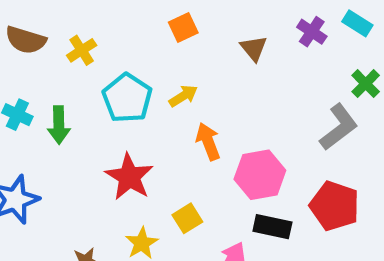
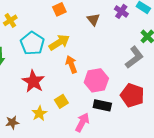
yellow arrow: (183, 96) -> (59, 42), size x1.5

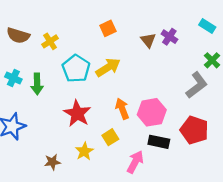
purple cross: (121, 11) -> (169, 37), moved
orange arrow: (71, 64) -> (122, 109), moved

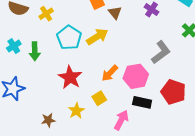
brown triangle: (148, 40) -> (115, 13), moved
cyan cross: (13, 78) -> (14, 46), turned 32
gray L-shape: (197, 85) -> (161, 52), moved
orange arrow: (122, 109) -> (110, 73), turned -114

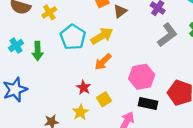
brown triangle: (115, 13) -> (120, 11), turned 32
gray L-shape: (161, 52) -> (167, 35), moved
orange arrow: (110, 73) -> (103, 62), moved
red star: (70, 77) -> (84, 87), moved, size x0.6

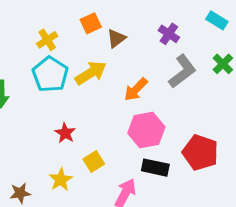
yellow cross: (49, 12) -> (47, 40), moved
orange arrow: (103, 62) -> (136, 89), moved
red star: (84, 87) -> (65, 133), moved

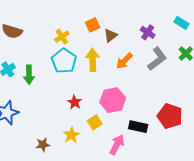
yellow arrow: (91, 73) -> (93, 60), turned -60
orange arrow: (136, 89) -> (124, 61), moved
pink hexagon: (146, 130) -> (113, 100), moved

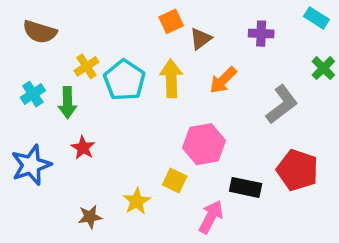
purple cross: (148, 32) -> (261, 34), turned -32
yellow cross: (62, 37) -> (86, 66), moved
gray L-shape: (157, 59) -> (282, 104), moved
red star: (75, 102) -> (83, 148), moved
yellow square: (95, 122) -> (175, 181), turned -32

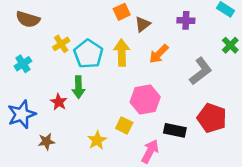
green arrow: (67, 103) -> (78, 87), moved
brown star: (90, 217) -> (46, 141), moved

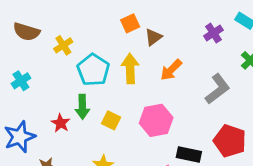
purple cross: (186, 20) -> (213, 33), moved, turned -35
yellow cross: (61, 44) -> (63, 45), moved
yellow square: (124, 125) -> (111, 120), moved

